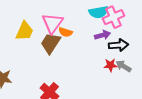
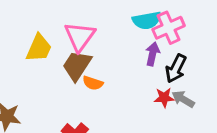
orange semicircle: (65, 32) -> (93, 83), moved
purple arrow: (102, 35) -> (153, 54), turned -63
black arrow: (118, 45) -> (176, 68), turned 120

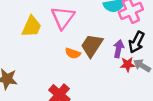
purple arrow: (153, 54) -> (119, 49), moved
brown trapezoid: (77, 66) -> (92, 45), moved

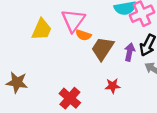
orange semicircle: (73, 53) -> (83, 35), moved
red star: (128, 64) -> (113, 86), moved

